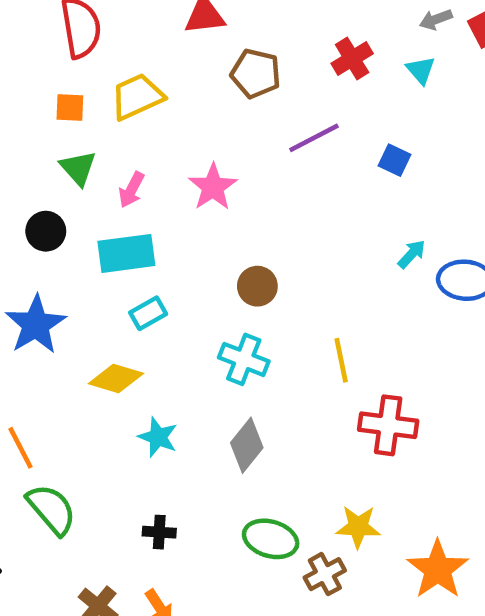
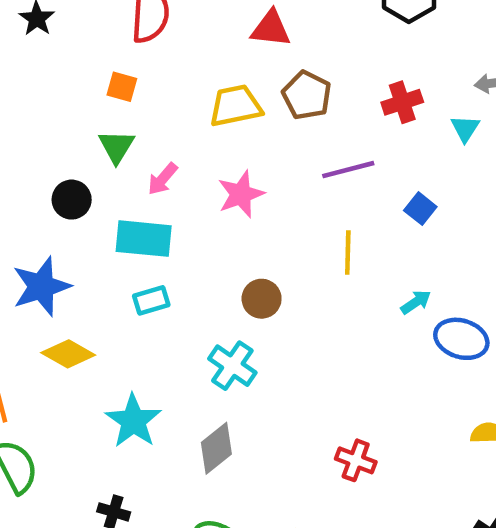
yellow trapezoid: (137, 97) -> (235, 106), moved
yellow line: (341, 360) -> (348, 253), moved
yellow diamond: (116, 379) -> (68, 354), moved
red cross: (388, 425) -> (356, 460), size x0.7
cyan star: (158, 437) -> (133, 421), size x1.4

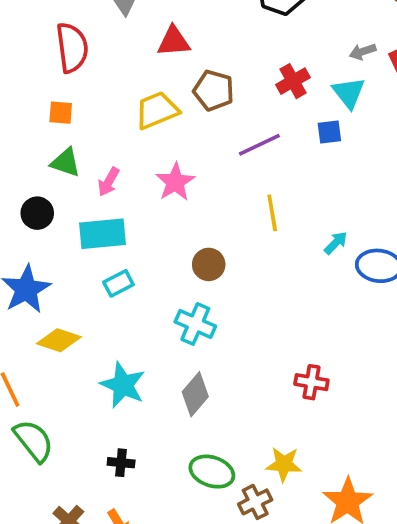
cyan triangle: (465, 128) -> (349, 93), size x1.4
green triangle: (116, 146) -> (66, 162), turned -32
blue square: (420, 209) -> (329, 132), moved, turned -35

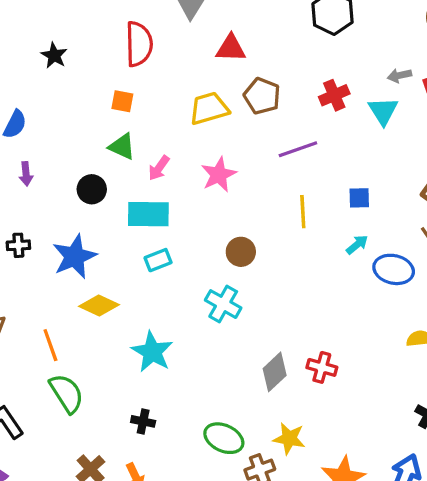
blue square: (329, 132) -> (359, 198), moved
gray diamond: (195, 394) -> (275, 372), moved

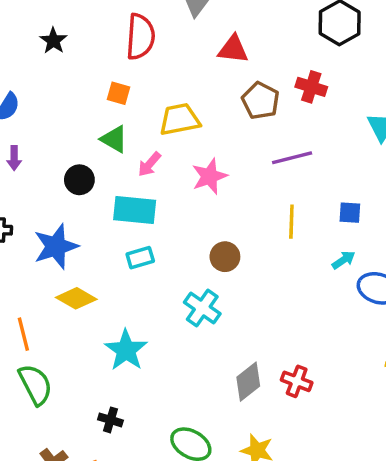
red cross: (334, 95) -> (311, 87), moved, turned 36
yellow trapezoid: (209, 108) -> (180, 119), moved

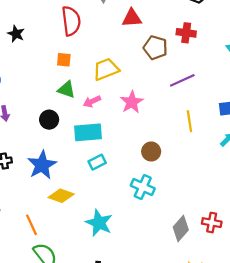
pink arrow: (149, 164) -> (92, 101), turned 35

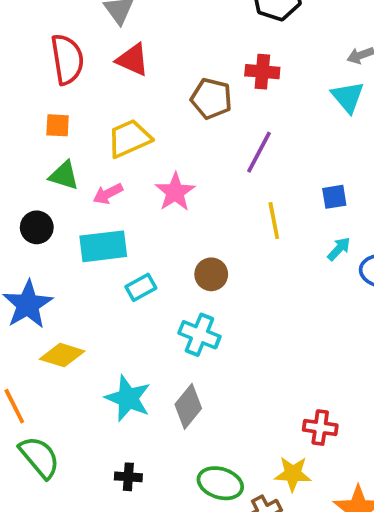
red triangle: (132, 18) -> (133, 60), moved, turned 30
purple line: (182, 80) -> (259, 152), turned -35
cyan rectangle: (97, 162) -> (141, 287), moved
red cross: (212, 223) -> (320, 428), moved
gray diamond: (181, 228) -> (188, 406), moved

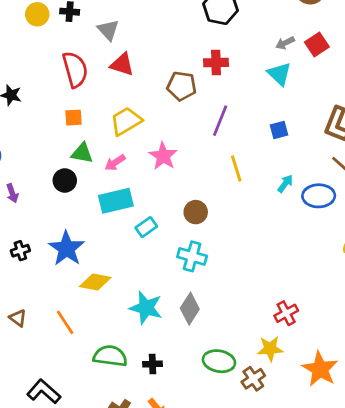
blue square: (334, 197) -> (279, 130), moved
black circle: (37, 227) -> (65, 180), moved
red cross: (320, 428) -> (286, 313), turned -30
green semicircle: (39, 457) -> (110, 356), moved, turned -36

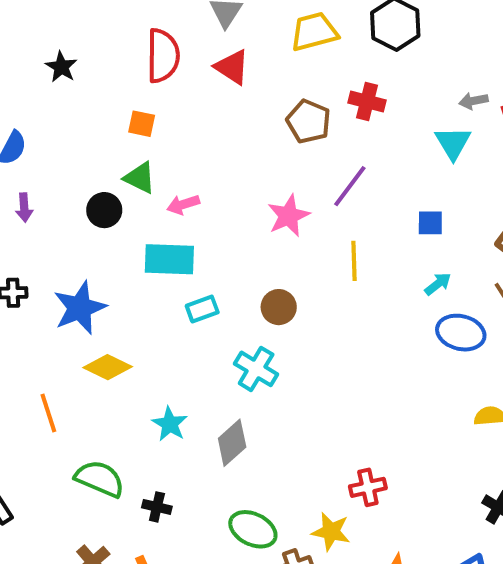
yellow trapezoid: (126, 121) -> (314, 32), moved
pink star: (163, 156) -> (288, 216), moved
cyan arrow: (285, 184) -> (438, 284), moved
cyan star: (146, 308) -> (170, 424), size x0.7

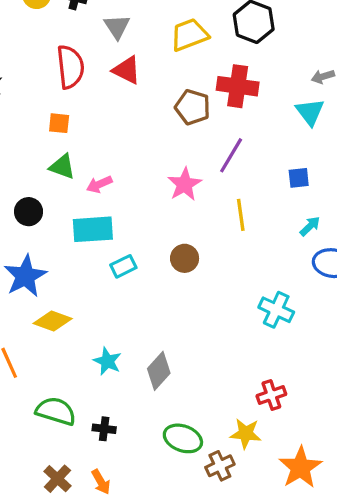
red cross: (367, 102) -> (238, 86), size x1.4
black circle: (104, 210) -> (29, 212), moved
cyan cross: (256, 369) -> (276, 310), moved

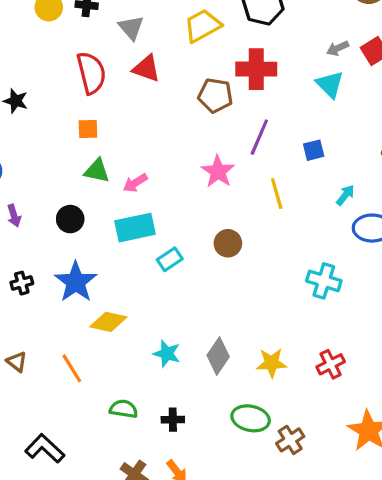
blue square: (299, 178) -> (314, 150), moved
green semicircle: (56, 411) -> (124, 409), size x0.7
yellow star: (246, 434) -> (272, 363), moved

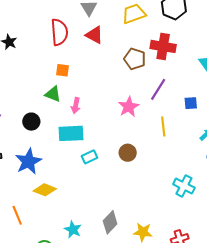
orange square: (88, 129) -> (62, 70), moved
pink arrow: (135, 183) -> (76, 106), turned -56
cyan star: (167, 354) -> (73, 229), moved

